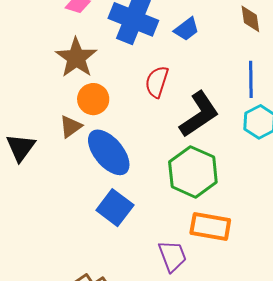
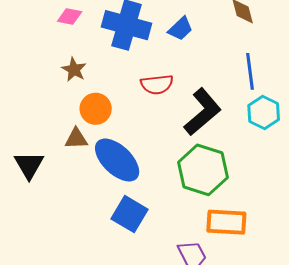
brown star: (76, 58) -> (74, 70), size x0.6
red semicircle: (157, 82) -> (157, 84), turned -108
brown triangle: (71, 126) -> (76, 139), turned 40

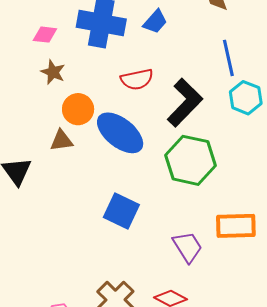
pink diamond: (70, 16) -> (45, 35), moved
blue ellipse: (117, 160) -> (120, 133), moved
orange rectangle: (226, 222) -> (236, 226), moved

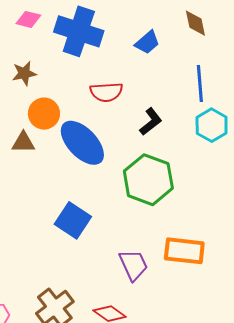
blue trapezoid: (155, 22) -> (147, 42), moved
pink diamond: (45, 35) -> (28, 19), moved
brown star: (53, 72) -> (24, 73), turned 30
black L-shape: (185, 103) -> (151, 122), size x0.6

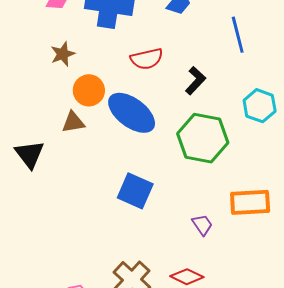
cyan hexagon: (212, 125) -> (260, 106), moved
purple trapezoid: (133, 265) -> (202, 225), size x0.7

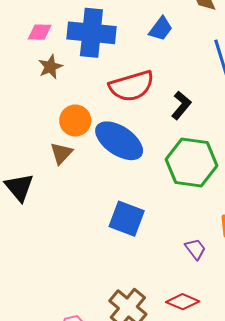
brown star: (63, 54) -> (50, 67), moved
red semicircle: (147, 59) -> (132, 86), size x1.4
brown triangle: (73, 122) -> (61, 153), turned -35

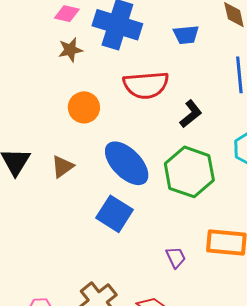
blue trapezoid: (161, 29) -> (186, 35), turned 36
blue ellipse: (119, 141) -> (127, 163), moved
brown triangle: (61, 153) -> (62, 167), moved

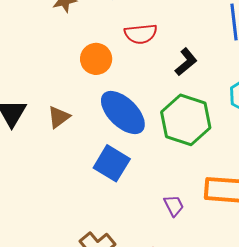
red semicircle: (146, 85) -> (141, 34), size x0.7
orange circle: (84, 107) -> (96, 59), moved

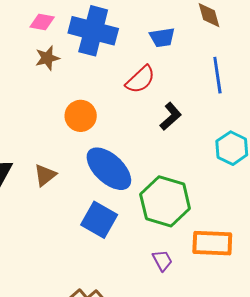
red semicircle: (141, 34) -> (140, 80), moved, turned -36
green hexagon: (186, 120) -> (165, 201), moved

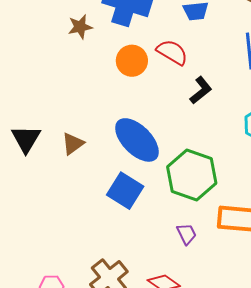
red semicircle: (140, 80) -> (172, 52), turned -108
orange circle: (81, 116) -> (132, 61), moved

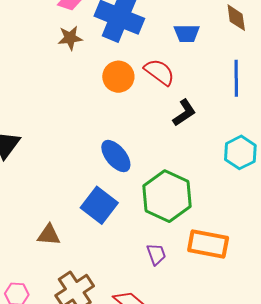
blue ellipse: (137, 140) -> (116, 156), size x0.7
brown triangle: (73, 144) -> (49, 235), moved, turned 35

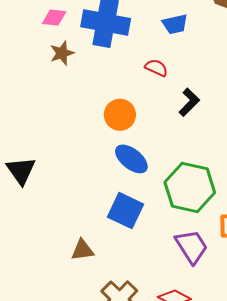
red semicircle: (159, 72) -> (156, 68), size x0.7
orange circle: (118, 77) -> (120, 115), moved
purple trapezoid: (156, 254) -> (191, 247), size x1.6

